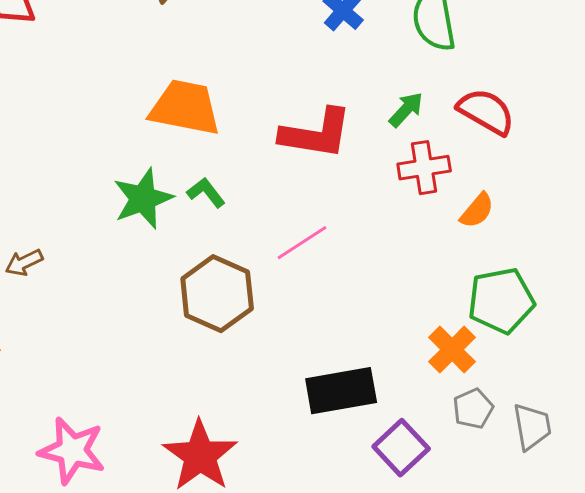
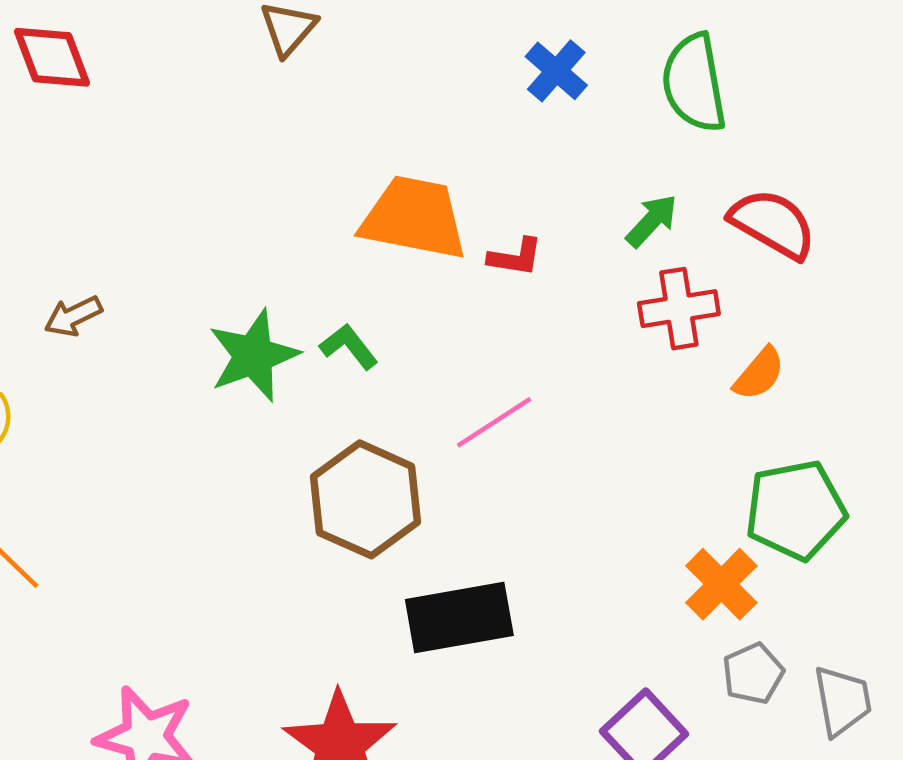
orange trapezoid: (185, 108) -> (414, 218), moved
red L-shape: (316, 134) -> (515, 257), size x0.5
brown arrow: (24, 263) -> (73, 316), moved
black rectangle: (341, 391) -> (459, 618), moved

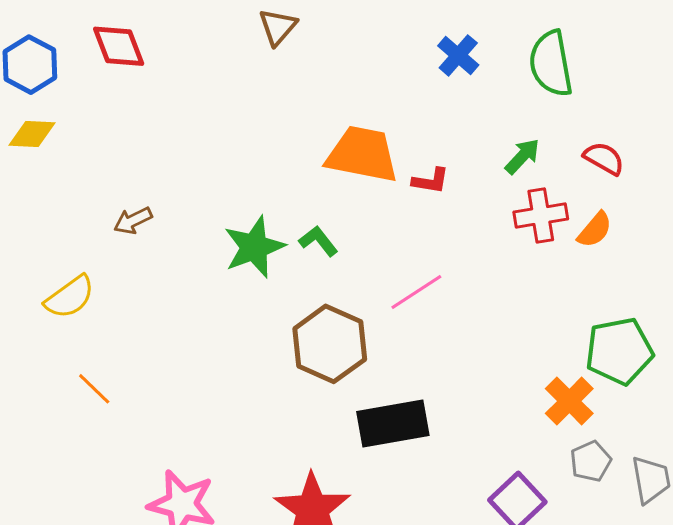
red semicircle: (773, 224) -> (604, 158), size x0.7
orange semicircle: (759, 374) -> (595, 230), moved

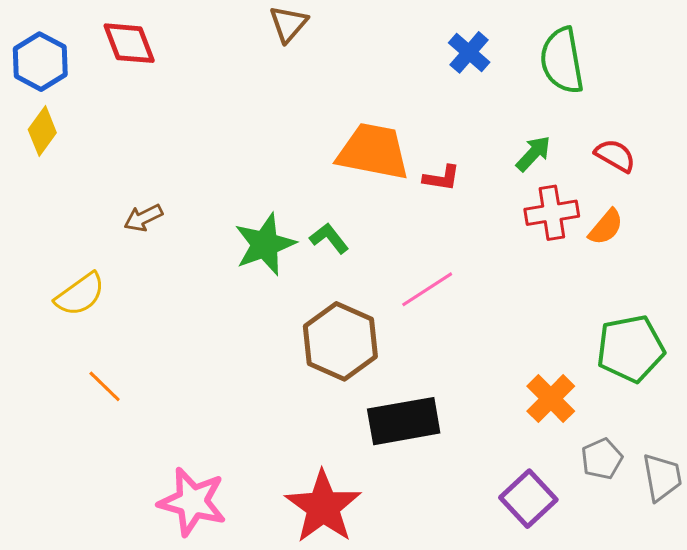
yellow diamond: (32, 134) -> (42, 131), turned -57
orange cross: (569, 401) -> (551, 399), moved

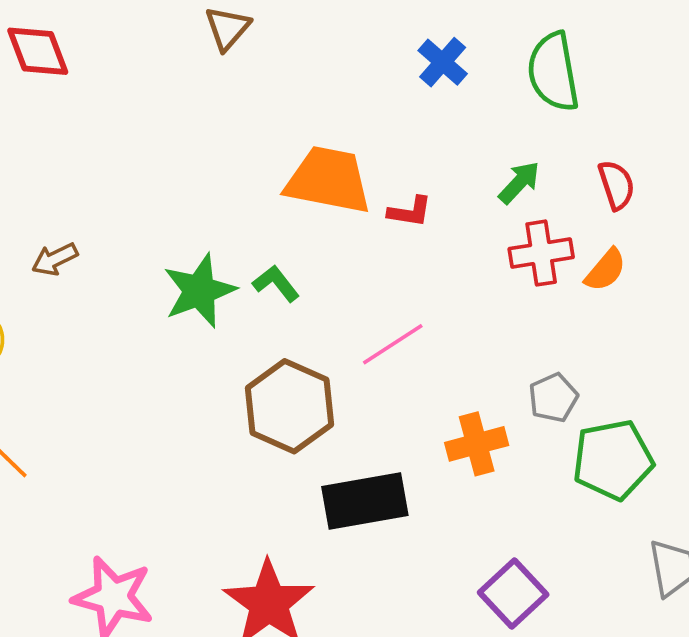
red semicircle: (615, 156) -> (616, 185), turned 42
green pentagon: (630, 349) -> (613, 460), moved
orange cross: (551, 399) -> (477, 444), moved, turned 30
gray pentagon: (602, 459) -> (553, 398), moved

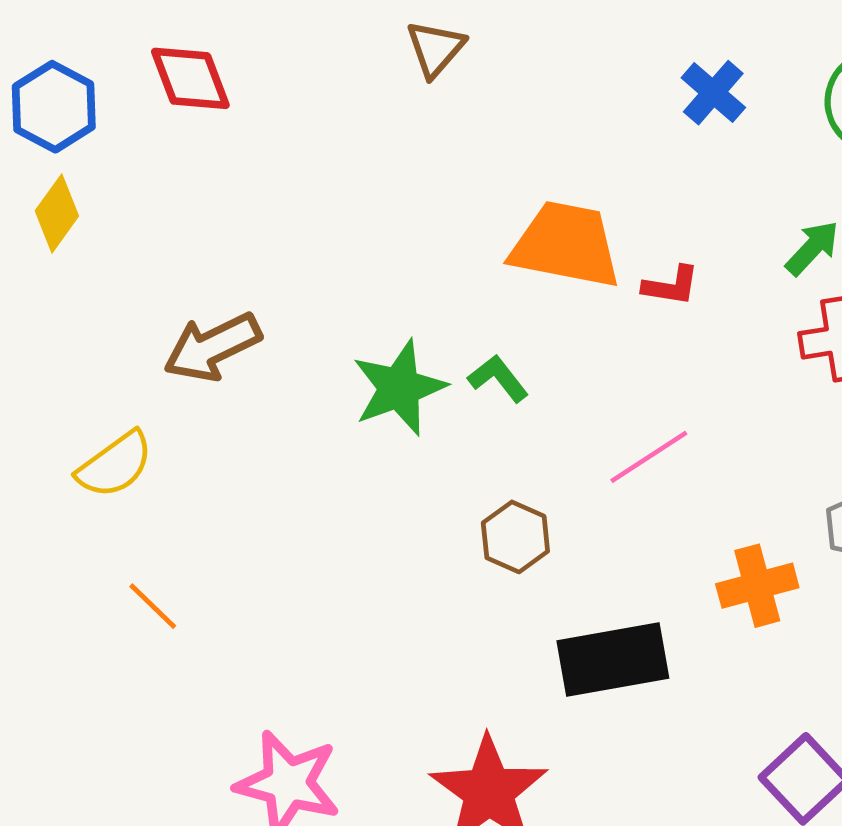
brown arrow: (55, 259) -> (212, 347), size x1.6
brown hexagon: (289, 406) -> (515, 537), size x0.6

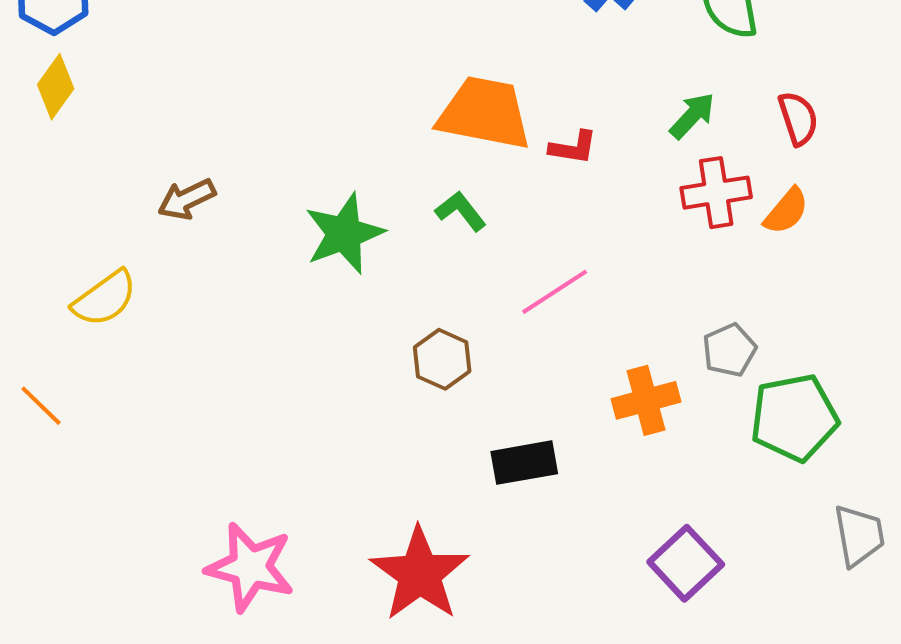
brown arrow: (212, 347) -> (187, 199), size x0.7
green L-shape: (498, 378) -> (461, 211), moved
orange line: (153, 606) -> (41, 406), moved
black rectangle: (613, 659) -> (524, 463), size x0.7

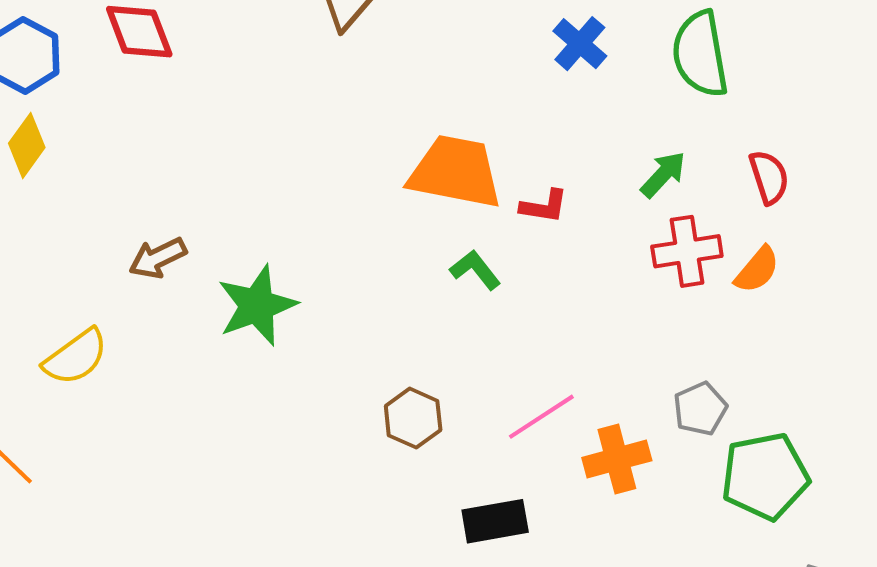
green L-shape: (461, 211) -> (475, 270), moved
green star: (344, 234) -> (257, 306), moved
pink line: (555, 292) -> (541, 417), moved

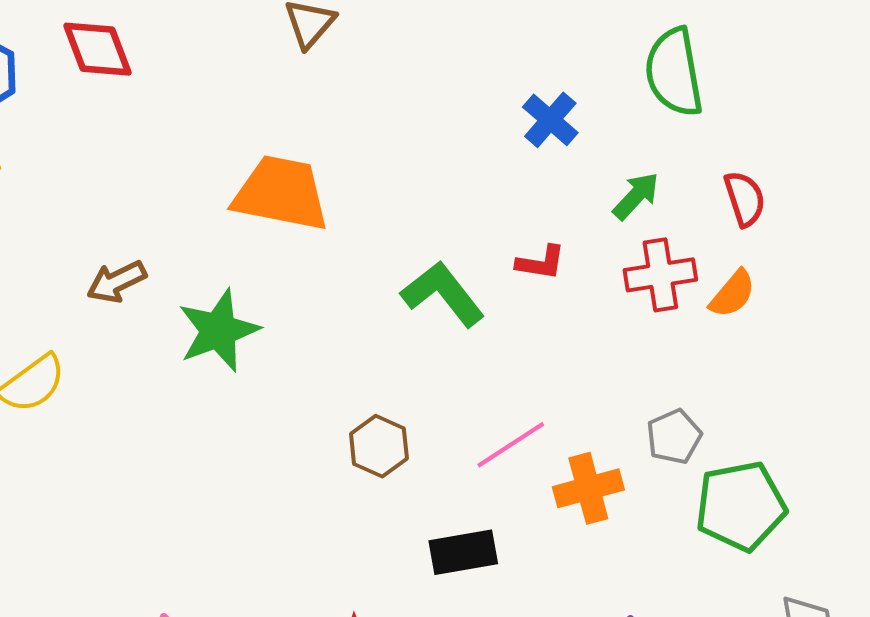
blue cross: (580, 44) -> (550, 120), moved
orange trapezoid: (455, 172) -> (281, 193), moved
red L-shape: (544, 206) -> (541, 263), moved
green L-shape: (475, 270) -> (443, 294), size x1.6

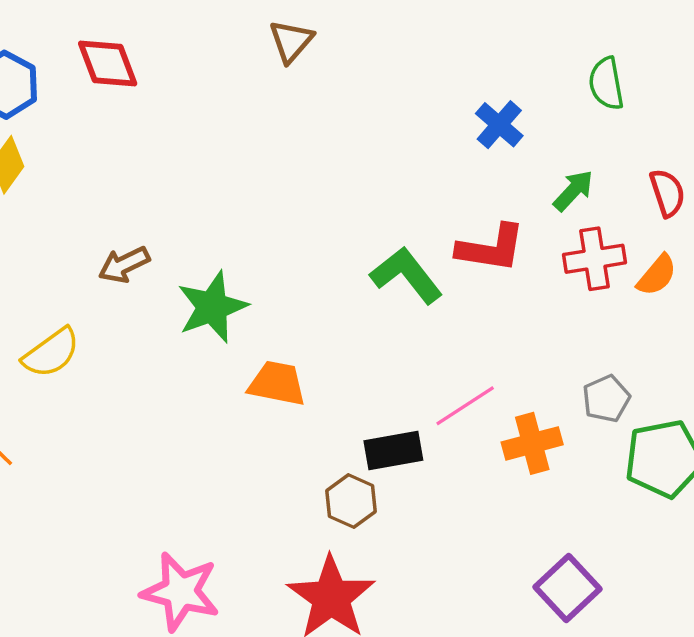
green semicircle: (674, 72) -> (606, 84), size x0.7
orange trapezoid: (281, 193) -> (277, 383), moved, size x0.7
red L-shape: (541, 263) -> (491, 248), size x1.6
brown hexagon: (379, 446) -> (351, 501), moved
black rectangle: (463, 552) -> (393, 450), moved

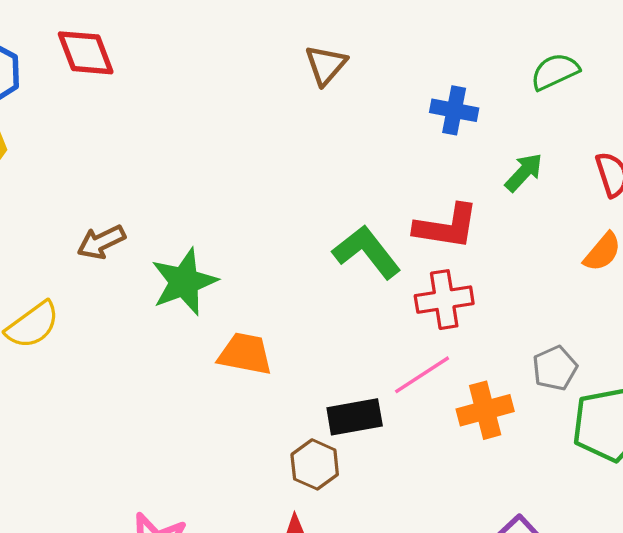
brown triangle: (291, 41) -> (326, 65), moved
green semicircle: (606, 84) -> (555, 72), turned 75
blue cross: (499, 125) -> (454, 110), turned -30
red cross: (594, 259) -> (444, 300), moved

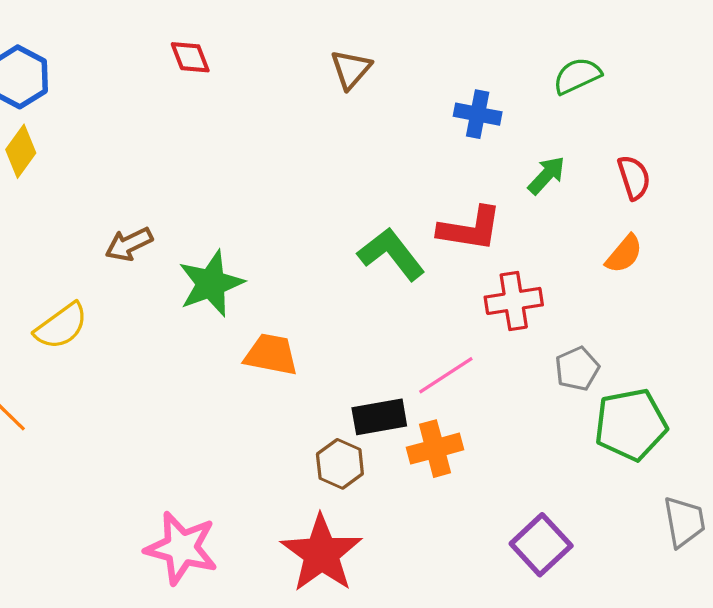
red diamond: (86, 53) -> (190, 57), moved, size x0.7
red cross: (444, 300) -> (514, 301), moved
orange cross: (485, 410) -> (435, 449), moved

